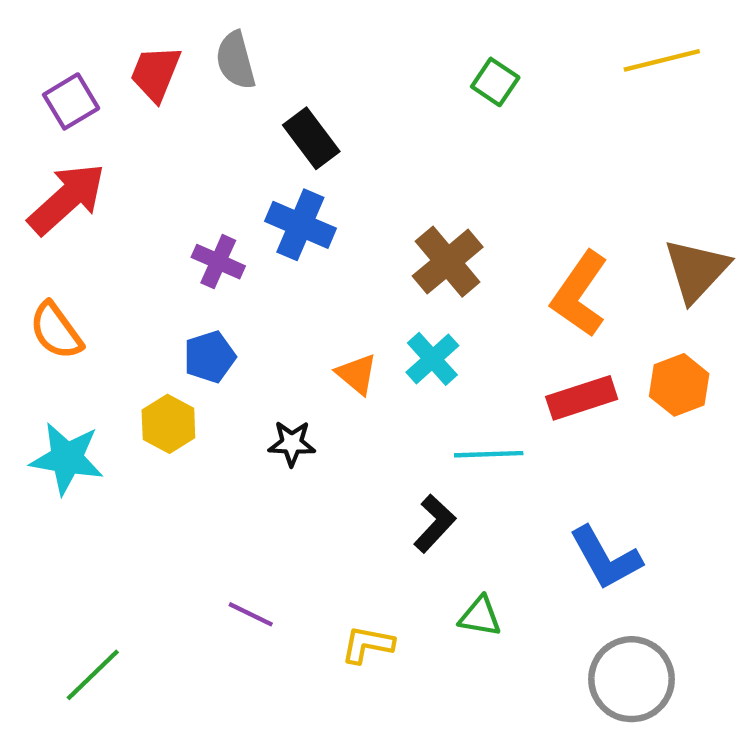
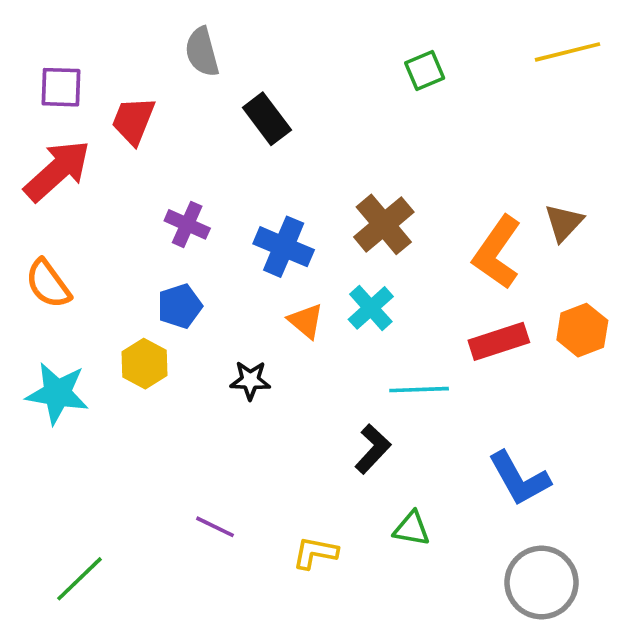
red trapezoid: (155, 73) -> (133, 121), moved
green square: (495, 82) -> (425, 70), turned 33
purple square: (71, 101) -> (61, 87), turned 33
blue cross: (300, 225) -> (284, 247), moved
brown triangle: (696, 270) -> (564, 223), moved, size x0.7

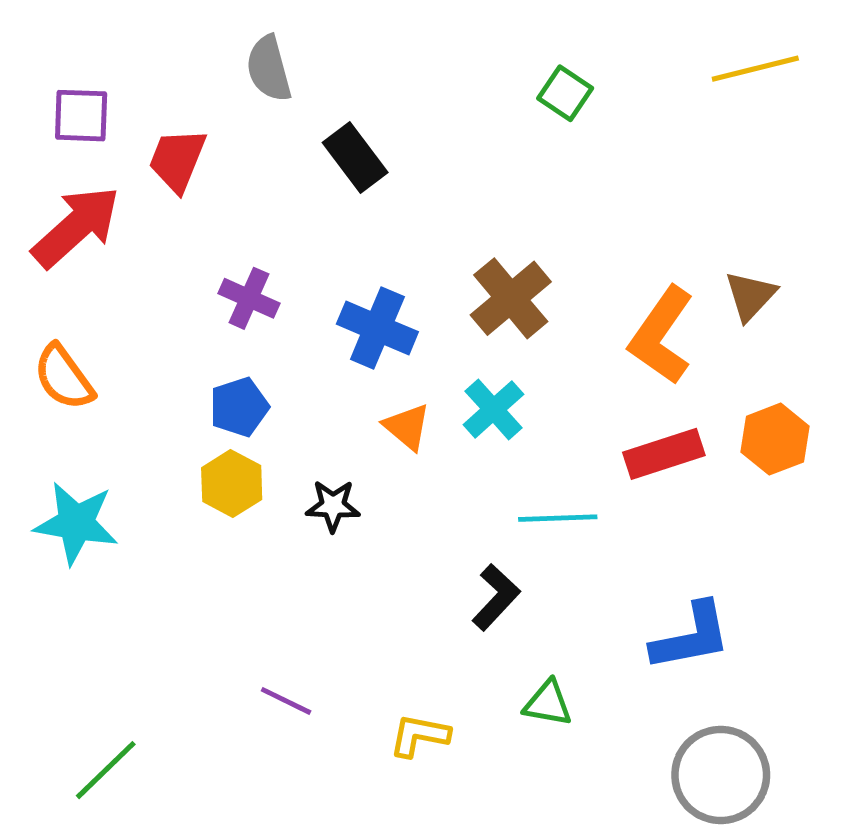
green square: (425, 70) -> (565, 93), turned -33
yellow hexagon: (144, 364) -> (232, 484), moved
blue L-shape: (519, 479) -> (691, 637), turned -72

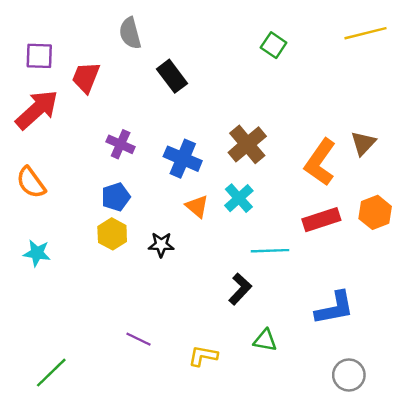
cyan star: (76, 523) -> (37, 253), size x0.7
gray circle: (721, 775) -> (349, 375), size x0.7

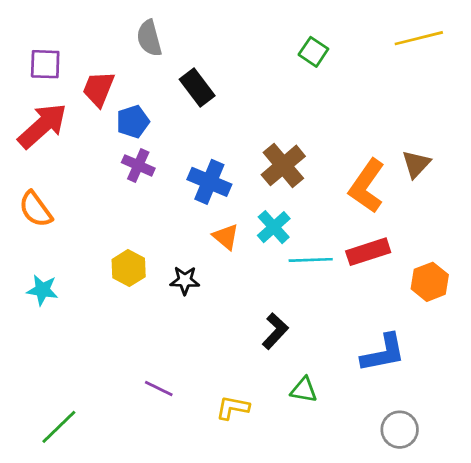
blue pentagon: (116, 197) -> (133, 122), moved
orange hexagon: (375, 212) -> (430, 282), moved
cyan line: (270, 251) -> (311, 260), moved

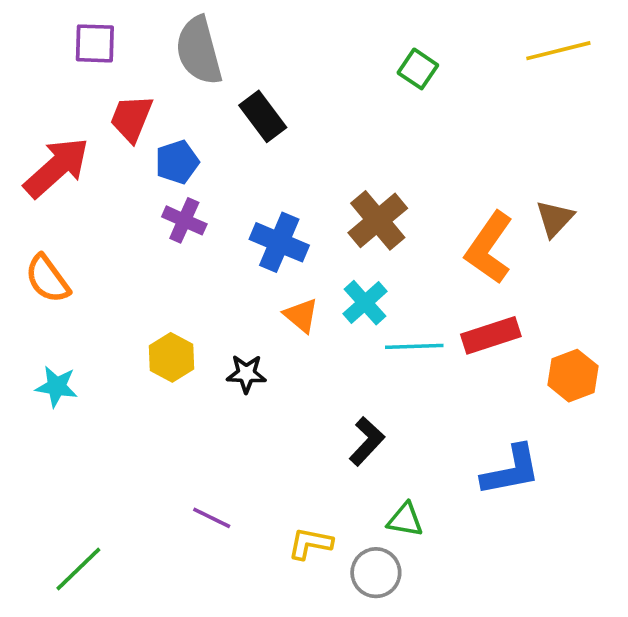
gray semicircle: (149, 38) -> (199, 51), size x1.4
purple square: (45, 64) -> (95, 43), moved
gray circle: (400, 430) -> (376, 573), moved

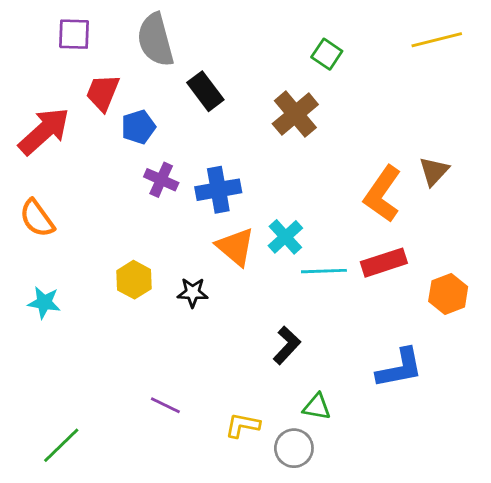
purple cross: (184, 220) -> (161, 180), moved
brown cross: (378, 220) -> (295, 114), moved
blue cross: (279, 242) -> (218, 190), turned -33
orange triangle: (301, 315) -> (235, 247), size x1.4

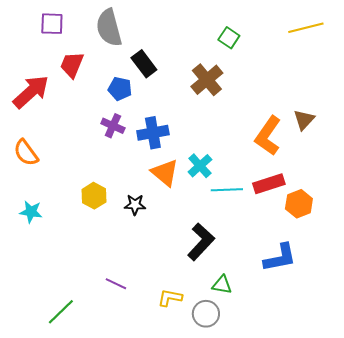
blue pentagon: (138, 127) -> (120, 89), moved, turned 30
orange hexagon: (448, 294) -> (299, 204), moved
black L-shape: (287, 345) -> (201, 242), size x1.4
green line: (61, 445) -> (61, 312), moved

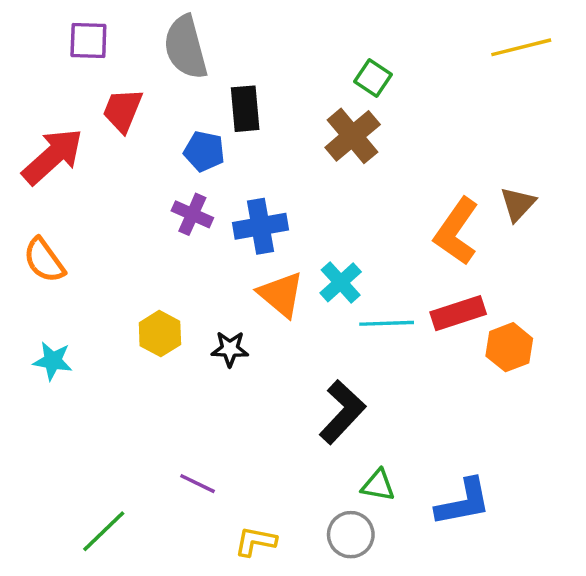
green square: (229, 38) -> (373, 78), moved
black rectangle: (144, 64) -> (245, 109), turned 32
blue L-shape: (280, 258) -> (463, 502), moved
yellow L-shape: (170, 298) -> (255, 541), moved

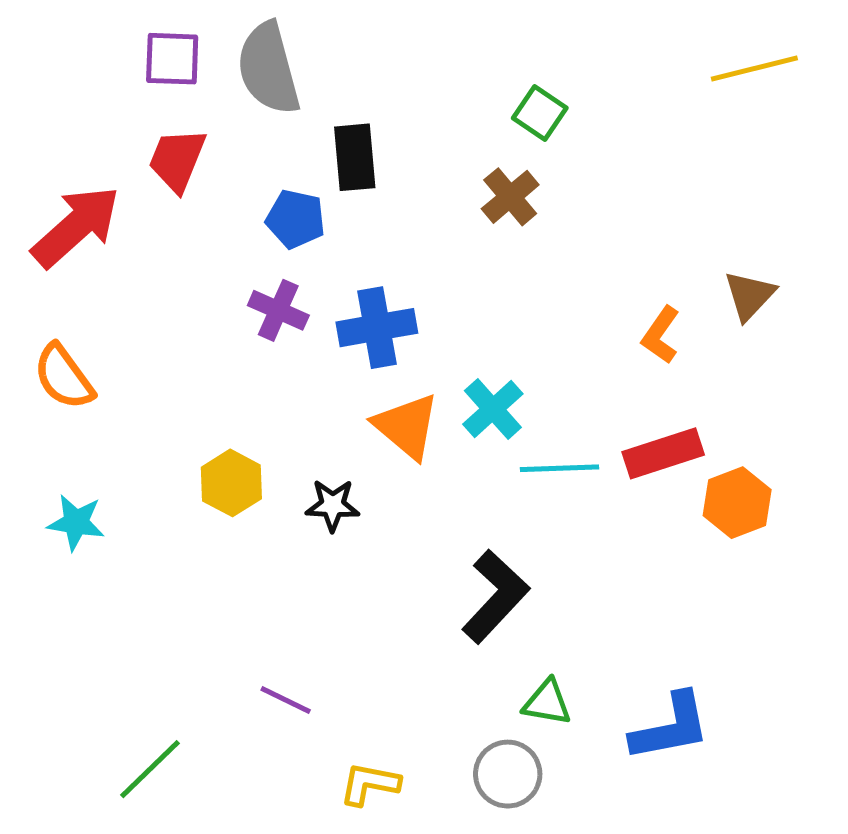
purple square: (88, 40) -> (172, 59), moved
brown cross: (353, 136) -> (510, 197), size x0.7
orange L-shape: (456, 231) -> (661, 335), size x0.6

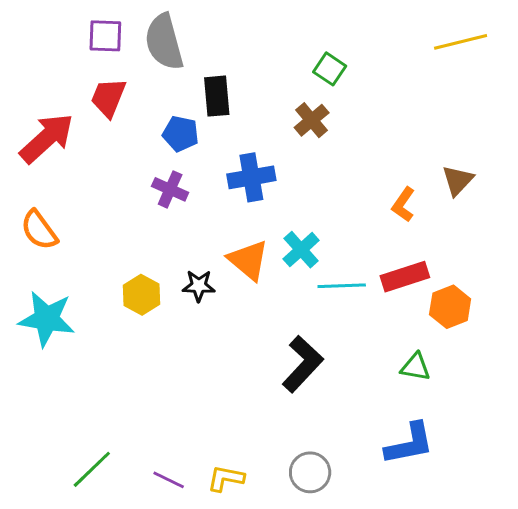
blue cross: (377, 328) -> (251, 177), moved
black star: (333, 505) -> (199, 286), moved
cyan star: (76, 522) -> (47, 319), size x1.6
purple line: (286, 700) -> (169, 480), moved
green triangle: (547, 703) -> (415, 367), moved

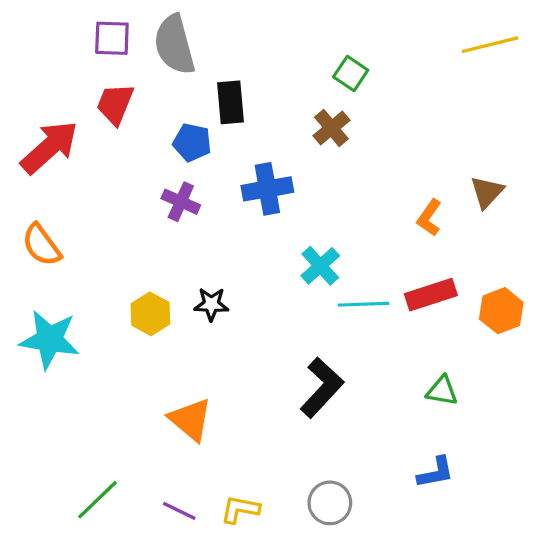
orange triangle: (248, 260) -> (190, 420), moved
orange hexagon: (450, 307) -> (501, 311), moved
blue L-shape: (409, 444) -> (436, 472), size x0.7

